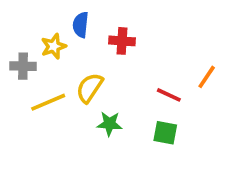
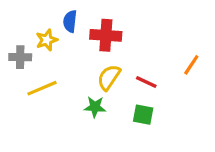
red cross: (122, 41) -> (106, 35), size x1.4
orange line: (207, 77) -> (191, 65), moved
yellow semicircle: (90, 88) -> (109, 77), moved

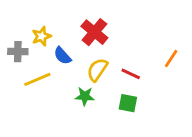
blue semicircle: (70, 21) -> (62, 56), moved, turned -48
red cross: (106, 35) -> (94, 32), turned 36

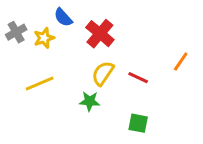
gray cross: (18, 52) -> (16, 32), moved, turned -30
blue semicircle: (62, 56) -> (63, 17), moved
green square: (128, 103) -> (138, 123), moved

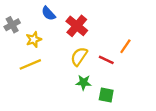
yellow star: (44, 38) -> (34, 39), moved
orange line: (181, 62) -> (125, 46), moved
green star: (90, 101) -> (84, 83), moved

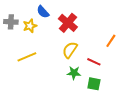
gray cross: (12, 25) -> (11, 22), turned 32
yellow star: (34, 39) -> (30, 26), moved
red line: (106, 60) -> (94, 62), moved

